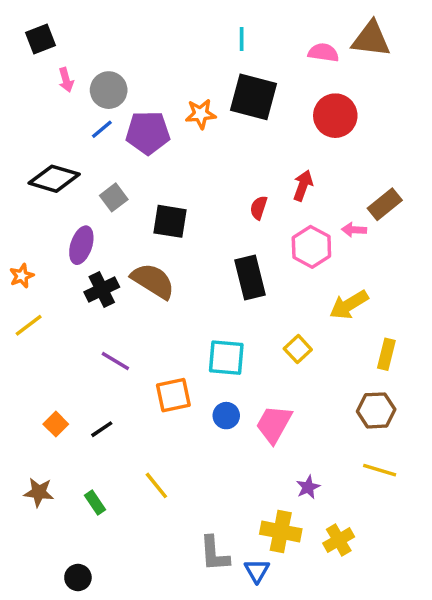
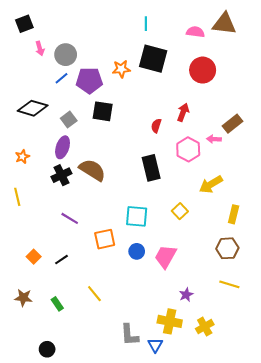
black square: (170, 221) -> (103, 111), moved
purple ellipse: (81, 245) -> (63, 147), moved
orange star: (22, 276) -> (22, 157), moved
yellow line: (29, 325) -> (17, 197), turned -66

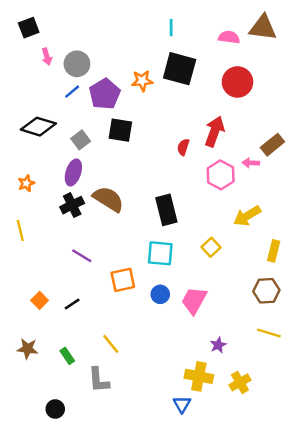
purple pentagon: (89, 80) -> (105, 94), turned -30
red arrow: (183, 112) -> (215, 131), size x1.4
black rectangle: (151, 168) -> (166, 210), moved
gray L-shape: (129, 335) -> (99, 380), moved

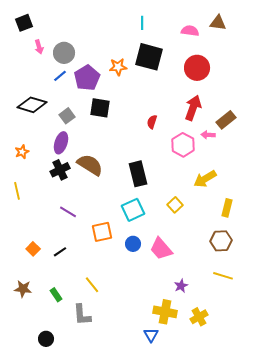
brown triangle: (263, 28) -> (218, 23), size x0.7
red arrow: (215, 131) -> (193, 108), moved
cyan square: (160, 253) -> (133, 210), turned -30
pink trapezoid: (194, 300) -> (161, 249), turned -70

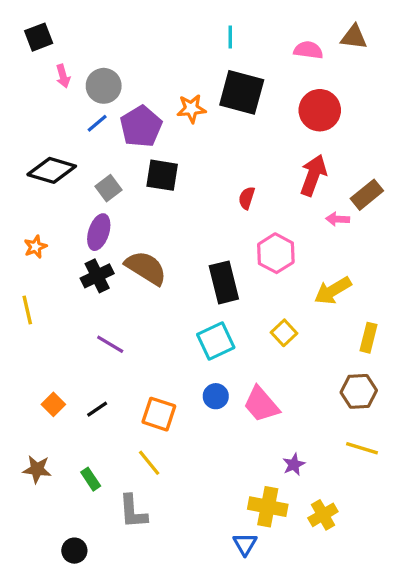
pink hexagon: (183, 145) -> (276, 253), moved
orange square: (102, 232) -> (159, 414), moved, turned 30

